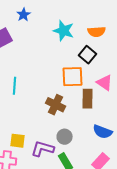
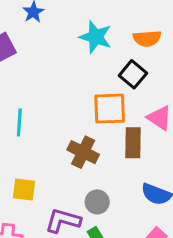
yellow square: (18, 141) -> (24, 189), moved

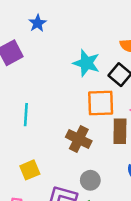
cyan star: (96, 37) -> (86, 63), moved
yellow square: (24, 189) -> (30, 170), turned -30

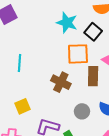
gray circle: (90, 180) -> (82, 111), moved

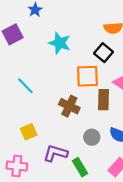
cyan star: (67, 23) -> (60, 43), moved
cyan line: (19, 63) -> (25, 86), turned -48

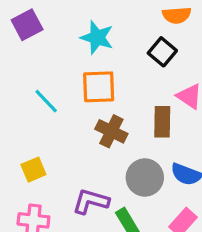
orange square: (87, 76) -> (99, 87), moved
yellow square: (29, 132) -> (33, 170), moved
gray circle: (92, 137) -> (145, 177), size x1.5

